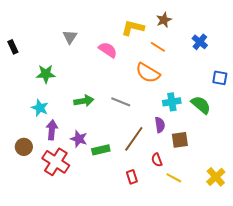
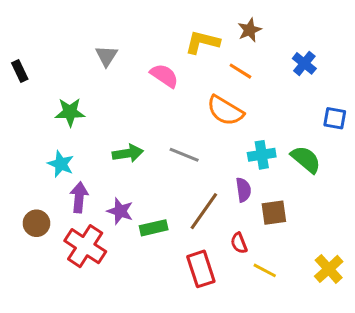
red rectangle: (132, 177) -> (201, 269), size x1.6

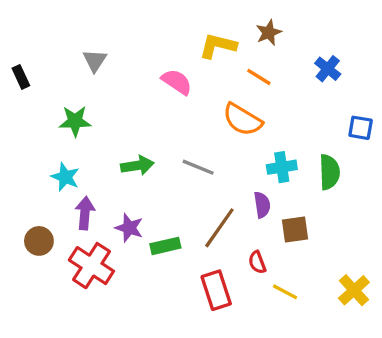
gray triangle: (106, 56) -> (95, 61), moved
green semicircle: (306, 159) -> (329, 172), turned 48

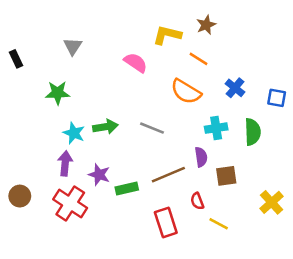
blue cross: (328, 69) -> (235, 88), moved
cyan star: (65, 177) -> (74, 133), moved
brown line: (219, 228) -> (168, 175), turned 32
brown circle: (39, 241) -> (20, 196), moved
yellow cross: (354, 290) -> (272, 202), moved

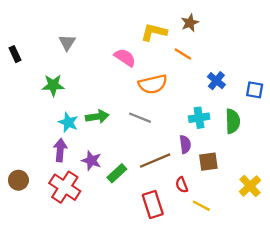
orange semicircle: (186, 92) -> (153, 84), moved, turned -44
green rectangle: (127, 188) -> (117, 173), turned -30

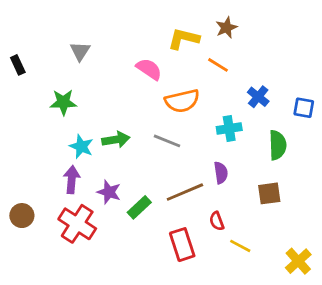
cyan cross: (199, 118) -> (229, 129), moved
brown square: (208, 162) -> (269, 193), moved
yellow cross: (250, 186) -> (298, 261), moved

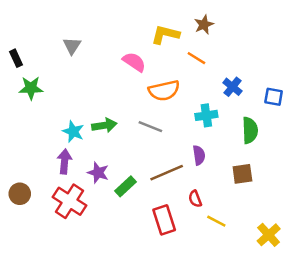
green star: (63, 102) -> (31, 88), moved

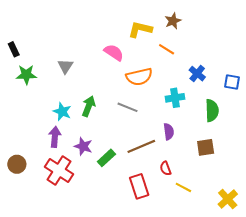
gray triangle: (72, 46) -> (65, 66), moved
green arrow: (104, 125) -> (89, 106), turned -60

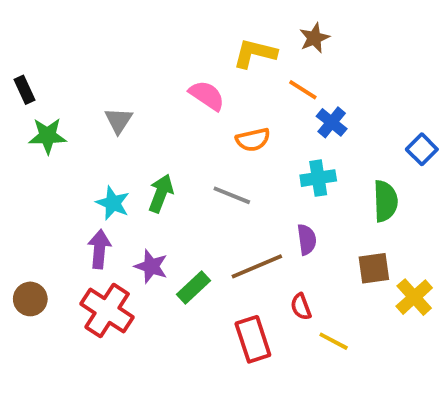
blue cross: (197, 74) -> (332, 122), moved
orange semicircle: (139, 77) -> (253, 140), size x0.7
blue square: (232, 82) -> (422, 149), turned 35
yellow cross: (228, 199) -> (414, 297), moved

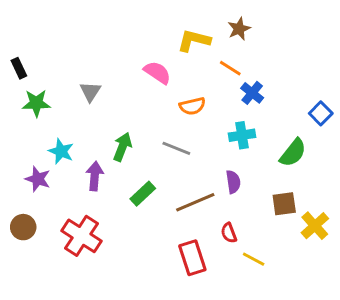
green semicircle: (385, 201) -> (293, 153), turned 40
cyan star: (113, 203) -> (61, 151), moved
purple arrow: (99, 249) -> (95, 176), moved
purple star: (151, 266) -> (38, 179), moved
green rectangle: (193, 287) -> (143, 194), moved

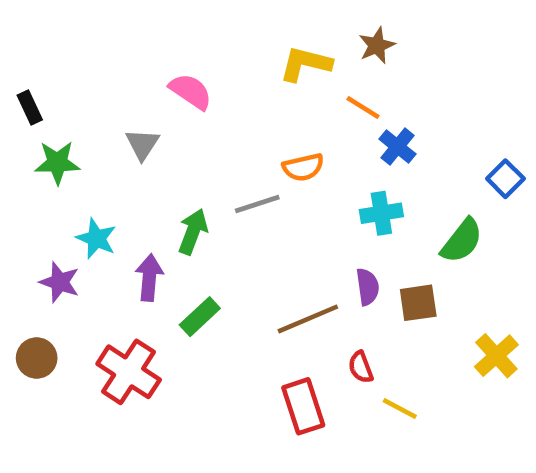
pink semicircle: (157, 73) -> (191, 91), moved
gray line: (176, 148) -> (257, 204), moved, turned -40
green rectangle: (143, 194) -> (200, 317), moved
brown square: (284, 204) -> (418, 303), moved

